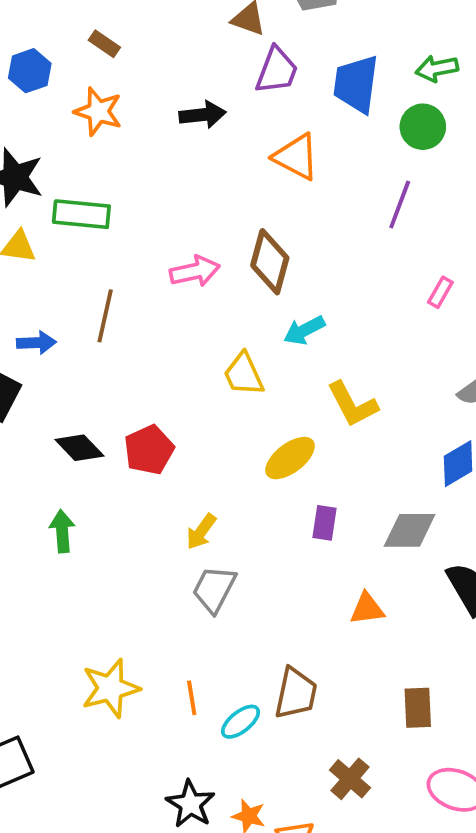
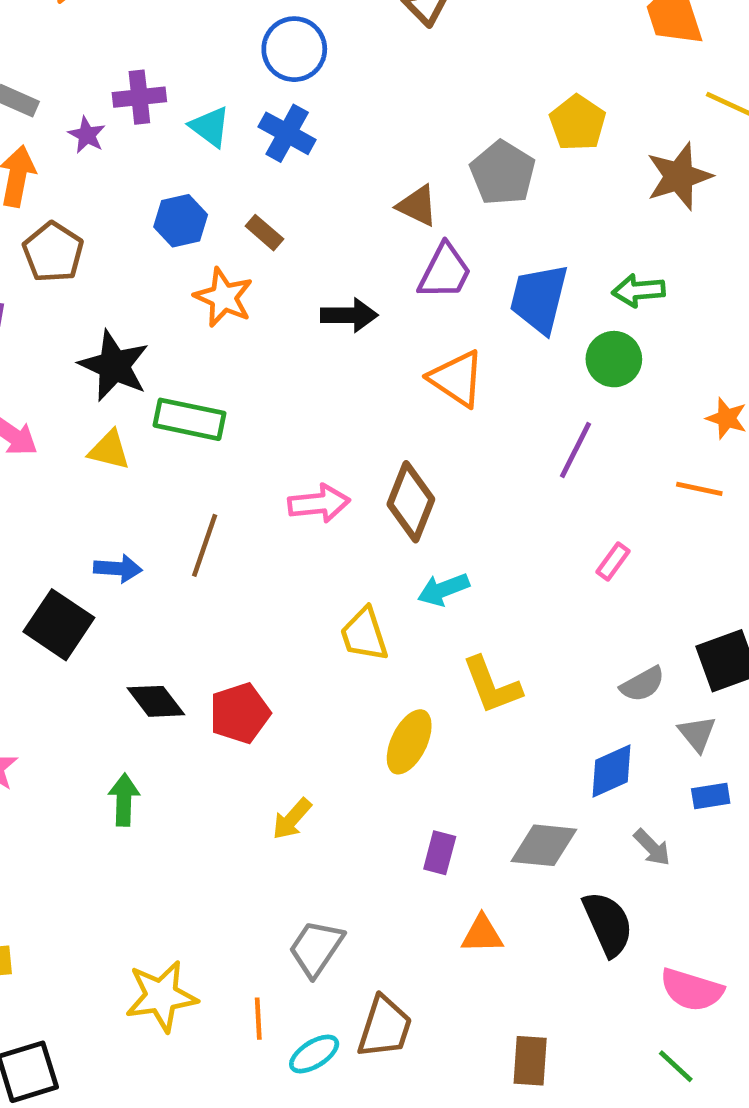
brown rectangle: (104, 44) -> (264, 233), moved
blue hexagon: (30, 71) -> (181, 221), moved
yellow ellipse: (290, 458) -> (409, 742), turned -33
purple rectangle: (324, 523) -> (440, 853), moved
gray trapezoid: (214, 589) -> (316, 948), moved

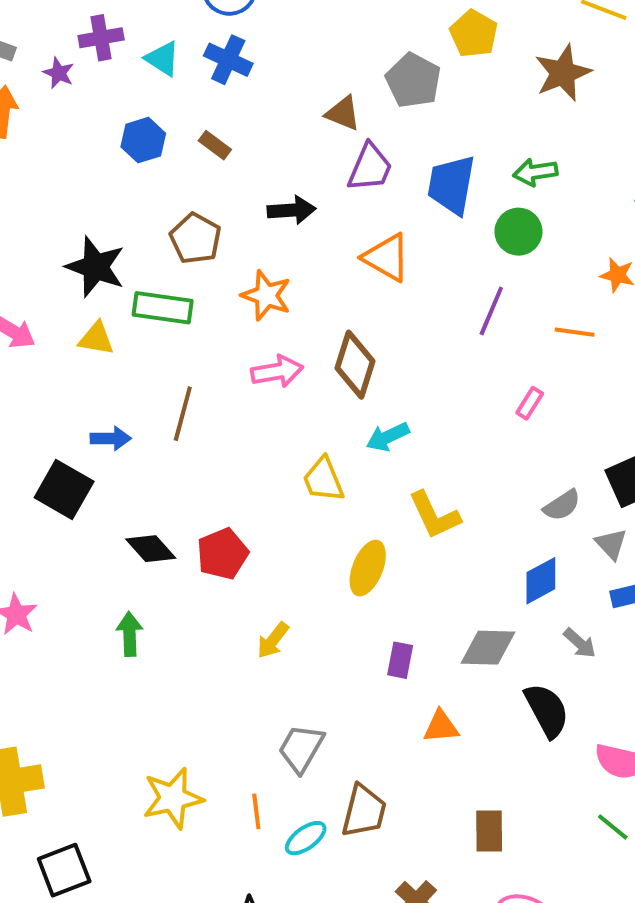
brown pentagon: (53, 252) -> (196, 239), moved
orange star: (224, 297) -> (266, 295), moved
orange line: (699, 489) -> (575, 332), moved

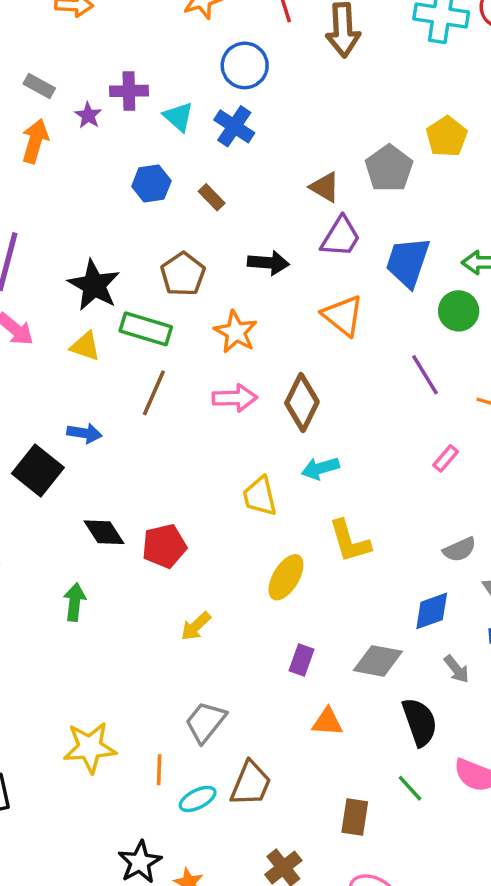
purple line: (491, 311) -> (425, 375), turned -63
brown line: (183, 414) -> (154, 393), moved
green line: (613, 827) -> (410, 788), moved

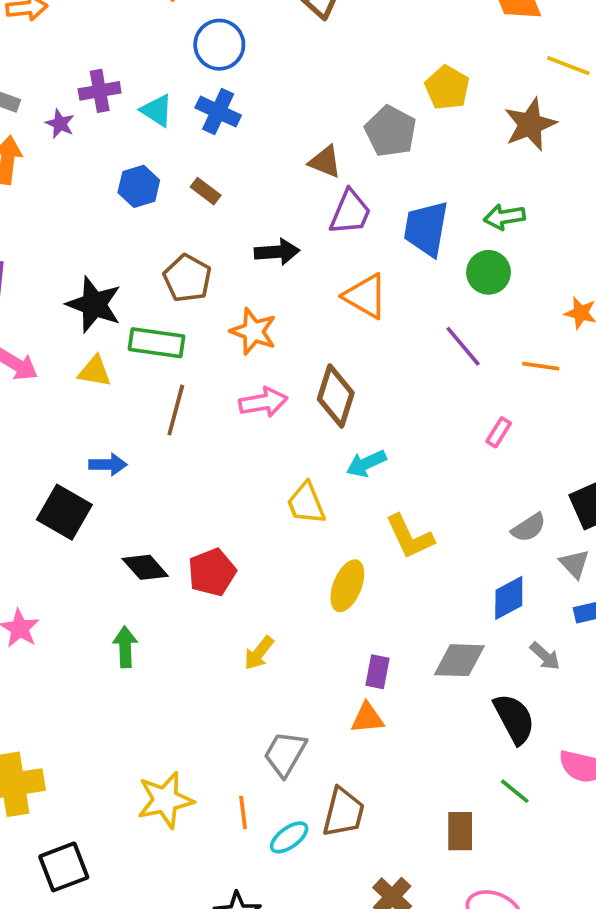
orange triangle: (327, 722) -> (367, 718), moved

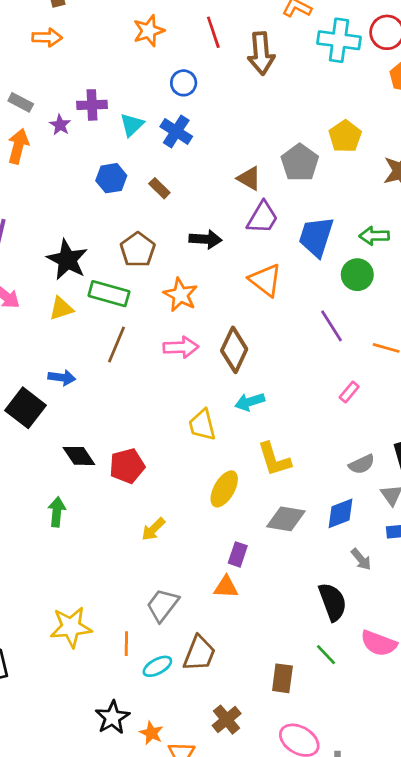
blue circle: (219, 45) -> (184, 83), size x0.7
cyan triangle: (157, 110) -> (132, 125), turned 35
yellow triangle: (95, 371) -> (61, 308), turned -35
gray diamond: (459, 660) -> (286, 519), moved

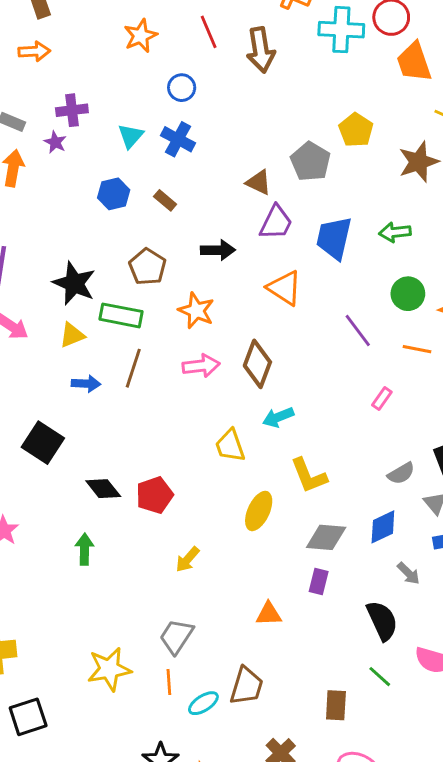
purple cross: (92, 105) -> (72, 110), moved
green circle: (357, 275) -> (408, 294), moved
blue arrow: (62, 378) -> (86, 384), moved
purple rectangle: (238, 554) -> (319, 581), moved
gray trapezoid: (163, 605) -> (176, 636), moved

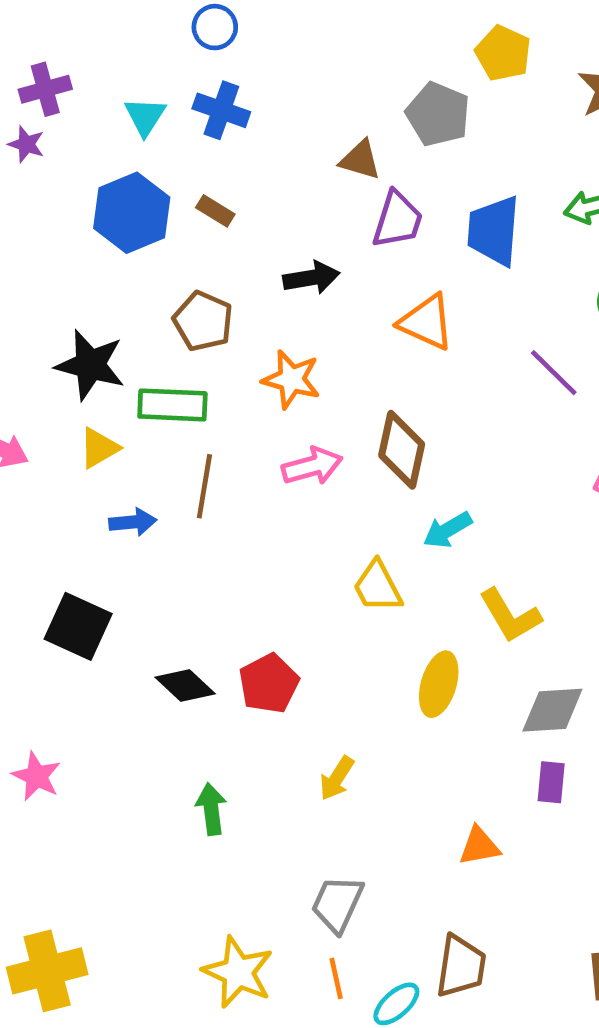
blue hexagon: (114, 194) -> (132, 213), size x1.5
green arrow: (84, 549) -> (211, 809), moved
yellow star: (109, 669) -> (238, 972), turned -30

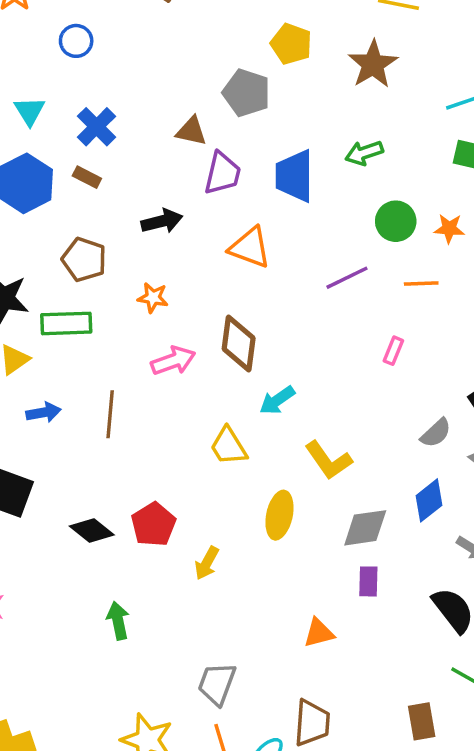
blue cross: (221, 110) -> (97, 127), moved, turned 30
purple line: (554, 373) -> (347, 278), turned -66
orange star: (291, 379) -> (153, 298), size x0.7
brown line: (204, 486) -> (110, 414), moved
yellow arrow: (337, 778) -> (207, 563), moved

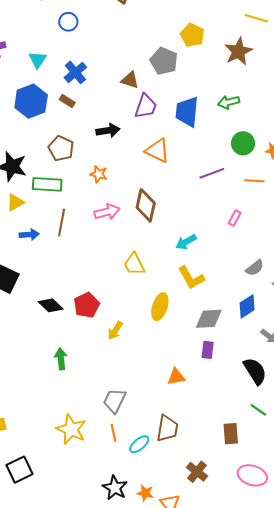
cyan arrow: (277, 400) -> (186, 242), moved
brown line: (110, 414) -> (62, 223), moved

